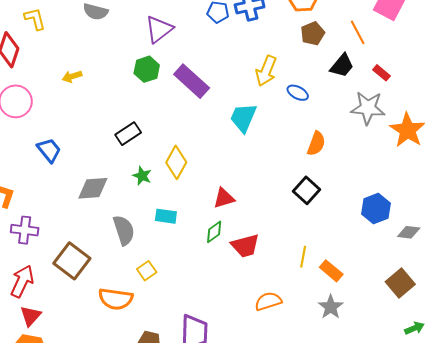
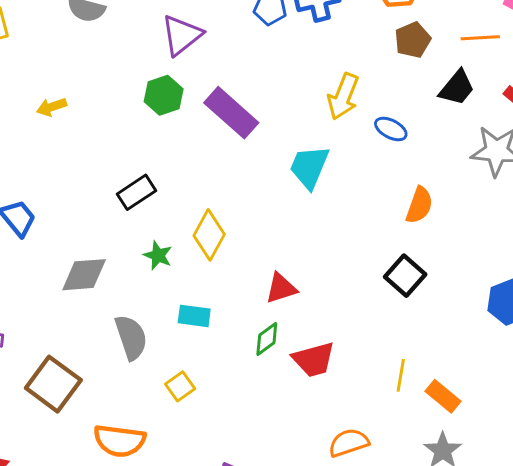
orange line: (358, 32) -> (480, 38), turned -65
yellow square: (147, 271) -> (180, 386), moved

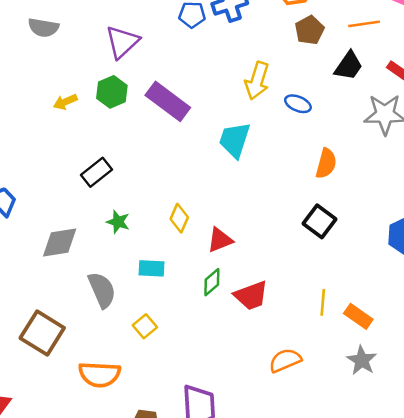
yellow arrow: (52, 107) -> (65, 102), moved
yellow diamond: (209, 235) -> (179, 218), moved, size x0.7

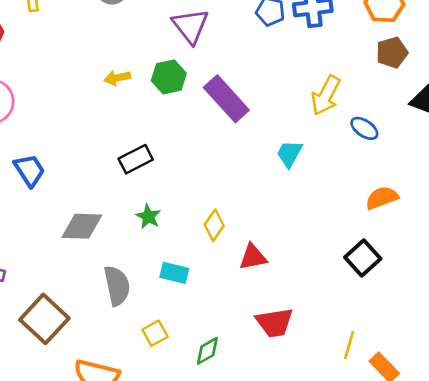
purple triangle: (122, 42) -> (190, 26), turned -36
cyan trapezoid: (235, 140) -> (289, 154), size x0.7
orange semicircle: (326, 163) -> (382, 198), turned -136
green diamond: (212, 282) -> (207, 351), moved

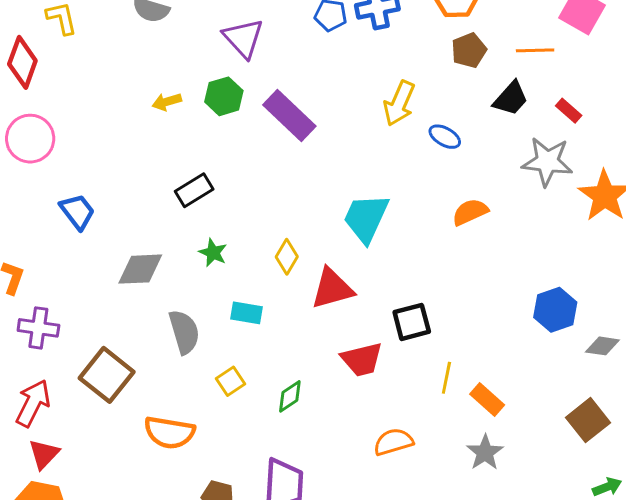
cyan trapezoid: (289, 154) -> (366, 218), moved, size x1.6
red triangle: (253, 257) -> (332, 289), size x1.4
black square: (363, 258) -> (412, 322), moved, turned 32

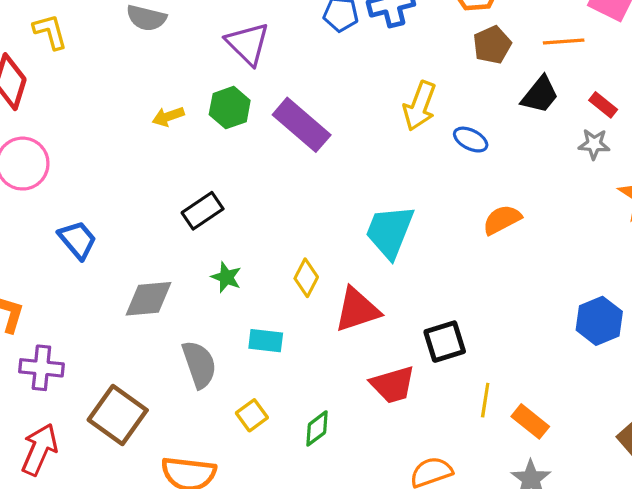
gray star: (547, 162) -> (594, 144), moved, size x0.6

